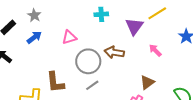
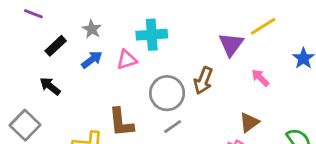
cyan cross: (101, 14) -> (152, 35), moved, size x1.5
pink triangle: (69, 37) -> (127, 60), moved
brown arrow: (114, 52) -> (203, 81), turned -78

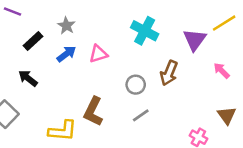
cyan cross: (152, 35) -> (145, 31), moved, turned 32
gray circle: (167, 93) -> (136, 85), size x0.6
brown L-shape: (121, 122) -> (93, 112), turned 32
brown triangle: (249, 122) -> (227, 115), moved, turned -30

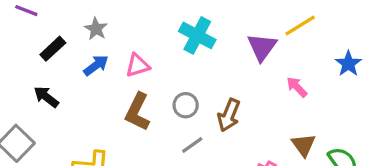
brown arrow: (169, 73) -> (229, 115), moved
brown L-shape: (93, 112) -> (137, 112), moved

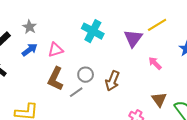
gray line: (192, 145) -> (76, 92), moved

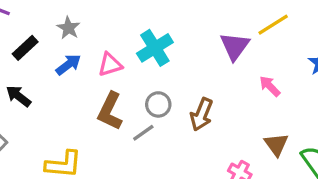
cyan cross: (93, 31) -> (155, 48), moved, turned 30

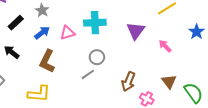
purple triangle: (235, 46) -> (136, 31), moved
cyan cross: (155, 48) -> (95, 23), turned 30
brown L-shape: (110, 111) -> (47, 61), moved
brown arrow: (201, 114) -> (128, 82), moved

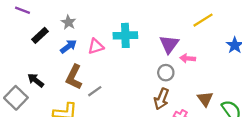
pink arrow: (165, 46) -> (188, 58), moved, turned -40
black arrow: (12, 52) -> (36, 80), moved
gray circle: (97, 57) -> (166, 73), moved
gray line: (88, 74) -> (95, 91), moved

